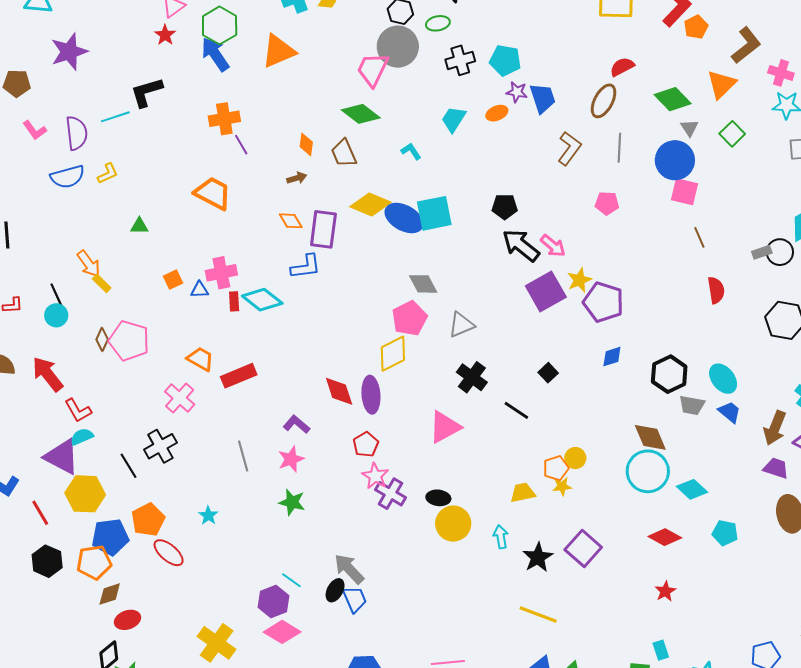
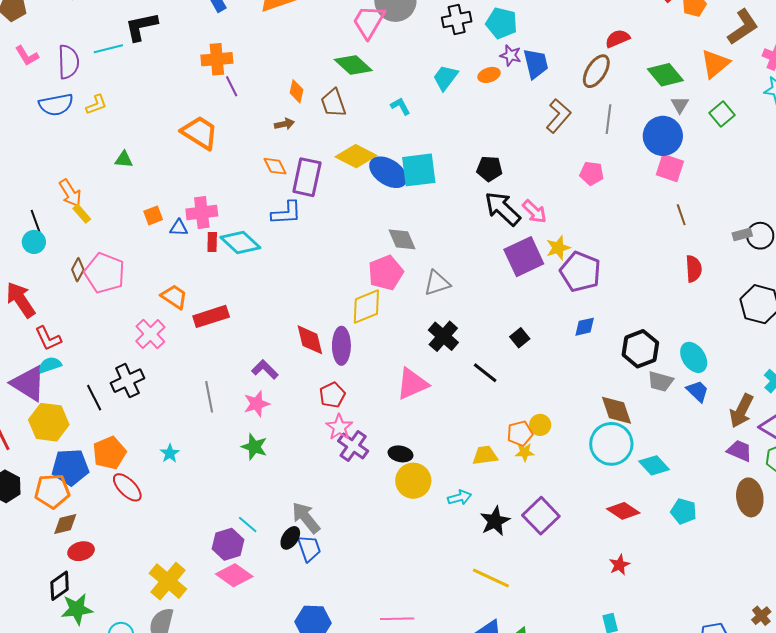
cyan arrow: (501, 537) -> (460, 498), turned 80

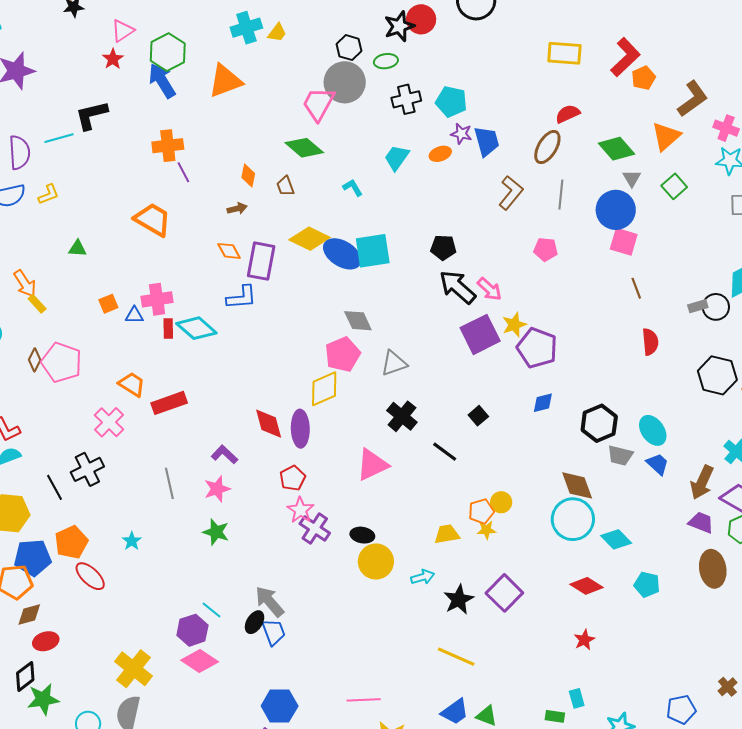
brown trapezoid: (333, 103) -> (285, 186), size x0.7

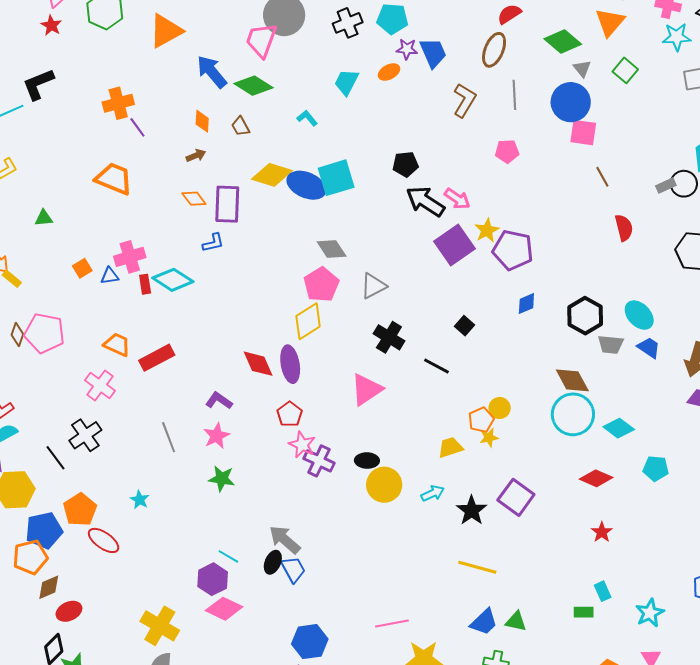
blue arrow: (162, 81) -> (212, 72), moved
blue L-shape: (242, 297) -> (213, 243), size x0.7

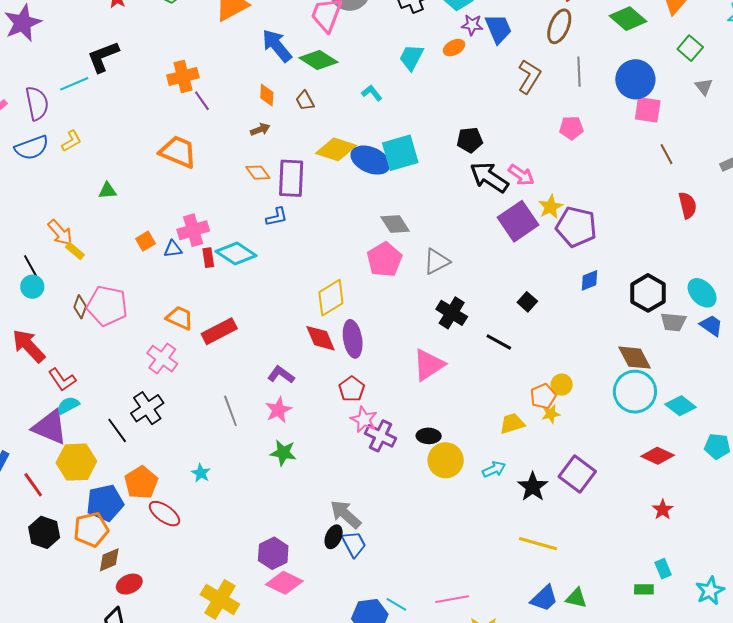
gray triangle: (582, 69) -> (704, 87), moved
yellow diamond: (308, 321) -> (331, 298), moved
cyan line: (228, 556) -> (396, 604), moved

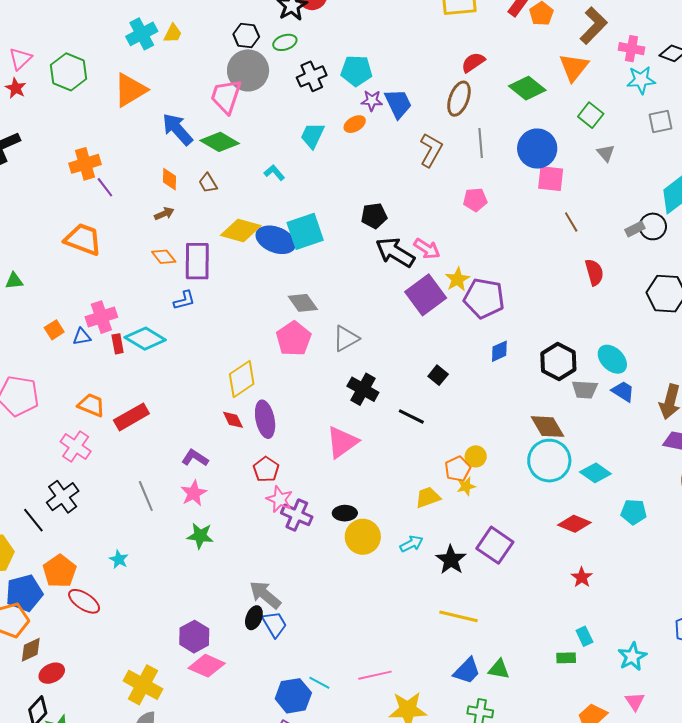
red diamond: (321, 338) -> (233, 420), size x0.7

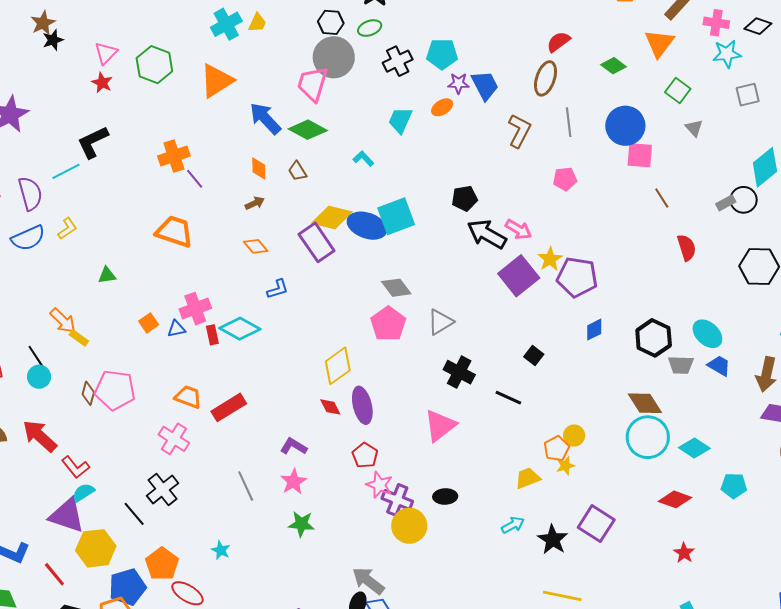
green diamond: (527, 88) -> (613, 66), size x0.7
purple rectangle: (197, 261) -> (317, 242), moved, turned -33
yellow circle: (363, 537) -> (409, 526), moved

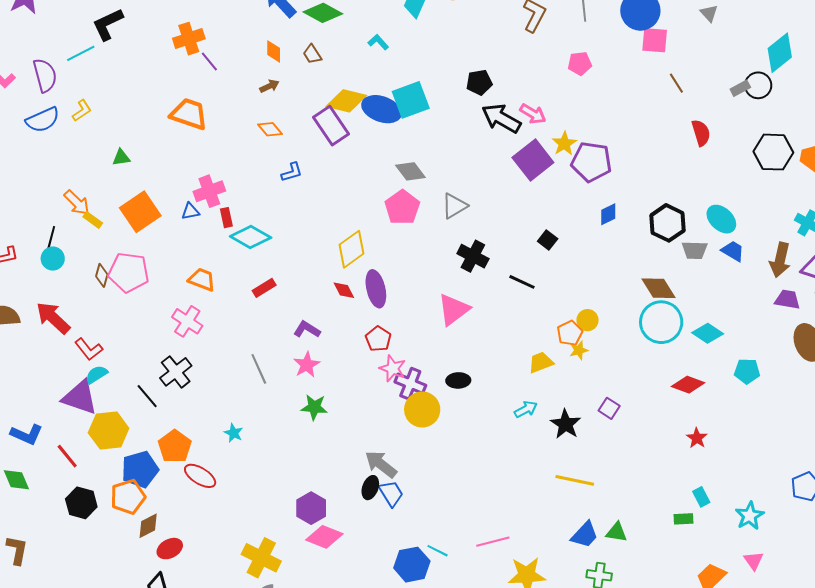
orange square: (149, 323) -> (140, 212), moved, size x2.0
cyan diamond: (240, 329) -> (251, 237), moved
black line: (37, 358) -> (51, 240), turned 48
red rectangle: (229, 407) -> (264, 288), moved, size x0.7
purple square: (596, 524) -> (609, 408), size x0.6

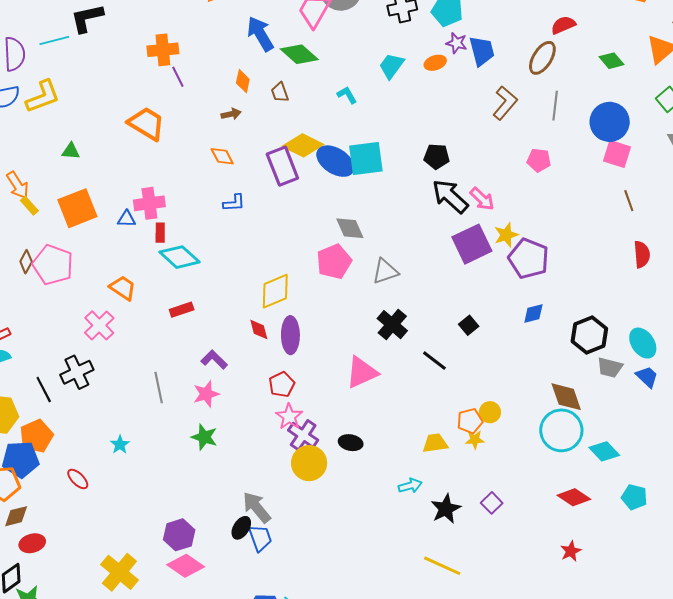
yellow L-shape: (82, 111) -> (43, 97), size x1.6
orange pentagon: (175, 446) -> (36, 436), moved
red ellipse: (200, 476) -> (78, 479), size x0.7

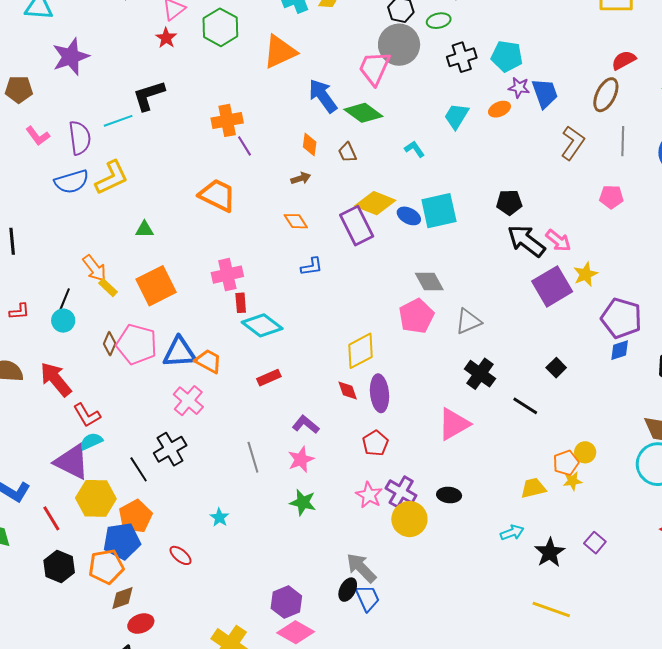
blue ellipse: (335, 161) -> (409, 216), size x0.6
blue triangle: (127, 219) -> (179, 352), moved, size x1.8
purple pentagon: (529, 259) -> (621, 318), moved
pink star: (289, 417) -> (369, 495), moved

